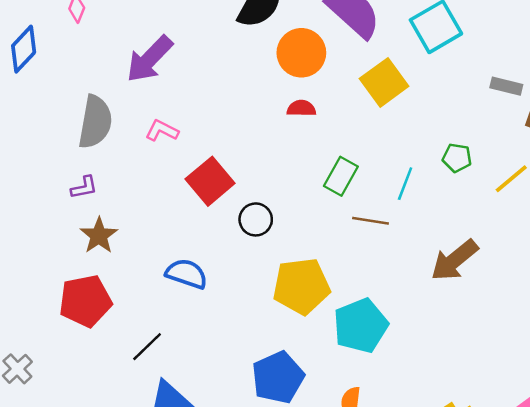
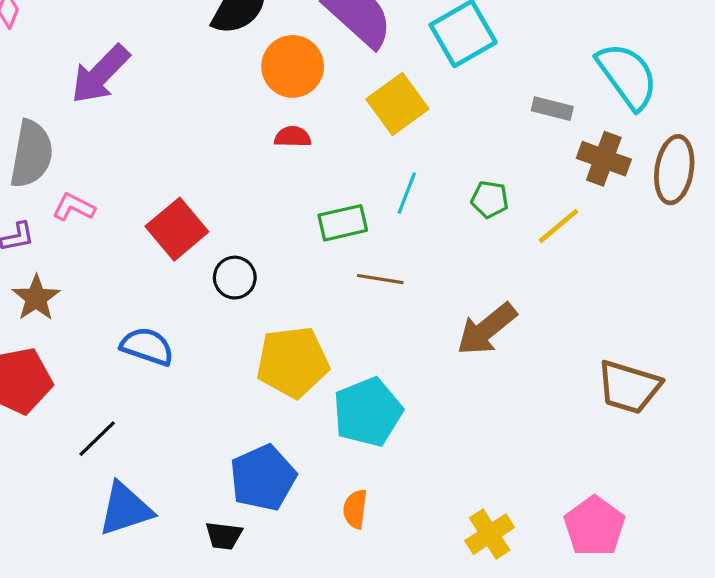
pink L-shape: (162, 131) -> (74, 207), moved
green rectangle: (341, 176) -> (343, 223), turned 48
cyan line: (405, 184) -> (407, 193), moved

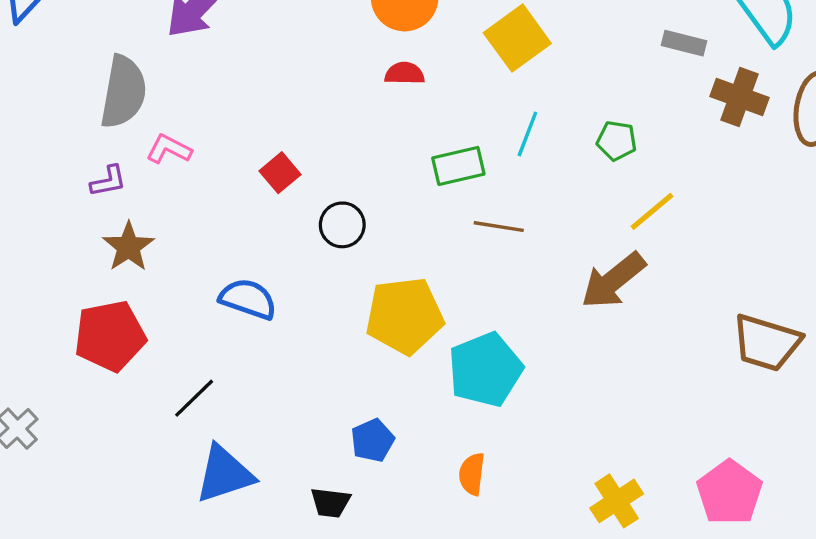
yellow line: (559, 226) -> (652, 211), moved
red square: (177, 229) -> (280, 173), size x0.6
blue pentagon: (263, 478) -> (373, 440), size x0.6

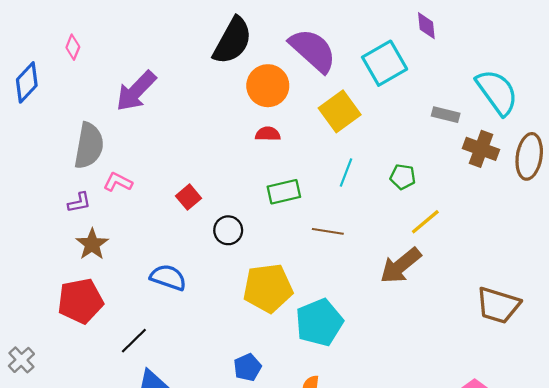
green rectangle: (458, 166) -> (284, 192), moved

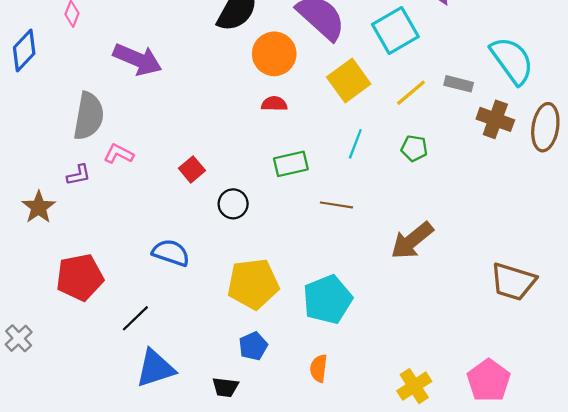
purple arrow: (136, 91) -> (138, 59), turned -111
yellow line: (425, 222) -> (411, 93), moved
brown star: (92, 244) -> (39, 207), moved
yellow pentagon: (268, 288) -> (253, 284), moved

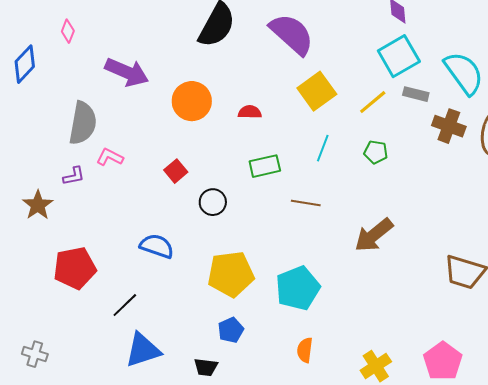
cyan square: (395, 30) -> (399, 56), moved
orange circle: (274, 54) -> (192, 101), moved
gray cross: (19, 338) -> (35, 354), moved, turned -30
orange semicircle: (319, 368) -> (305, 350), moved

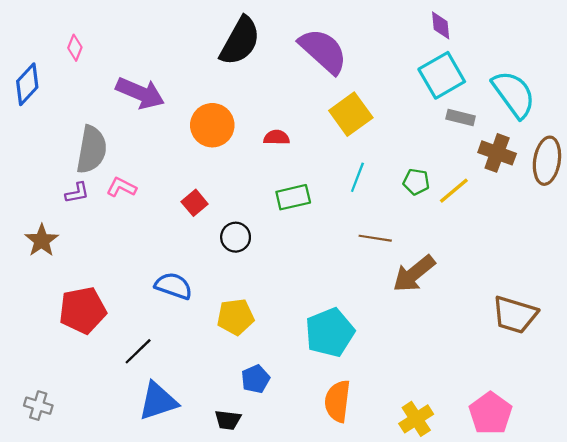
yellow line: (373, 102) -> (454, 191), moved
purple L-shape: (74, 176) -> (77, 193), moved
brown line: (306, 203) -> (375, 238), moved
yellow pentagon: (231, 274) -> (236, 317), moved, size x0.7
orange semicircle: (305, 350) -> (338, 401), size x1.5

